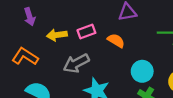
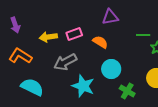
purple arrow: (30, 17) -> (15, 25), moved
cyan circle: (142, 71) -> (111, 69), moved

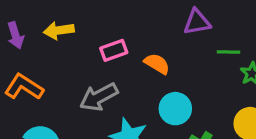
purple triangle: (110, 17) -> (197, 22), moved
yellow arrow: (48, 37) -> (59, 30), moved

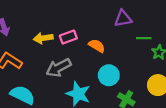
yellow arrow: (59, 30) -> (43, 38), moved

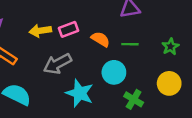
green line: (144, 38) -> (130, 44), moved

